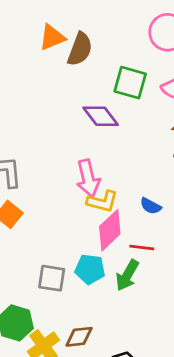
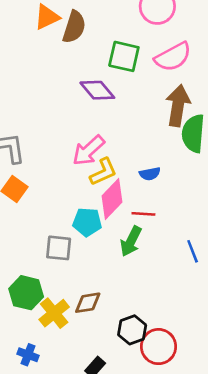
pink arrow: (88, 178) -> (88, 150), turned 64
yellow L-shape: (102, 201) -> (103, 172), turned -36
blue semicircle: (151, 206) -> (150, 174), turned -36
cyan pentagon: (90, 269) -> (87, 222), moved

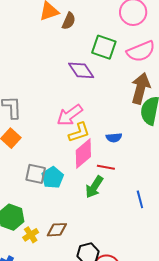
brown semicircle: (74, 27) -> (69, 21), size x0.7
cyan pentagon: (87, 222) -> (53, 178), moved, turned 30
gray square: (59, 248) -> (36, 174), moved
yellow cross: (54, 313) -> (31, 235), size x0.7

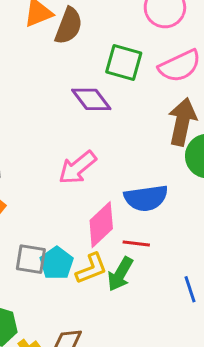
brown semicircle: (69, 21) -> (69, 26), size x1.4
yellow L-shape: (79, 132) -> (91, 269), moved
blue semicircle: (114, 138) -> (146, 198), size x1.8

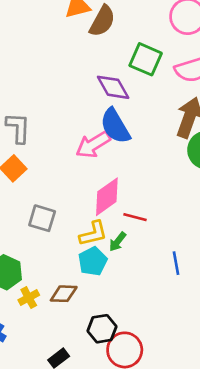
blue semicircle: (146, 198) -> (115, 126), moved, turned 60
cyan pentagon: (57, 263) -> (93, 261), moved
green arrow: (120, 274) -> (118, 242), size x0.7

